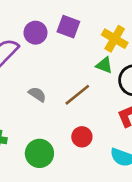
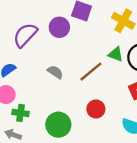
purple circle: (35, 33) -> (59, 27), moved
green triangle: (104, 65) -> (116, 54), moved

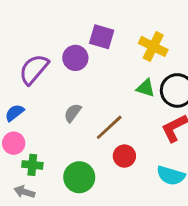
gray semicircle: (55, 72) -> (73, 113), turned -84
brown line: (91, 72) -> (109, 127), moved

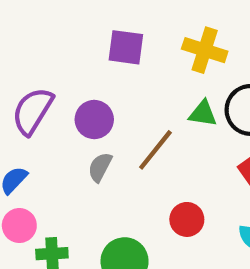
purple circle: (75, 58) -> (94, 120), moved
brown line: (109, 127) -> (155, 150), moved

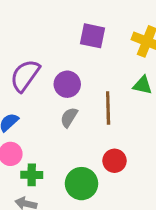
brown line: (155, 150) -> (108, 108), turned -44
red circle: (187, 219) -> (114, 161), moved

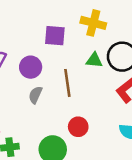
purple square: (93, 36) -> (55, 36), moved

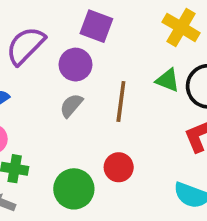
purple square: (55, 36) -> (96, 26), moved

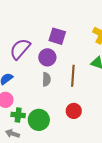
gray semicircle: (71, 105) -> (46, 79), turned 144
green circle: (74, 189) -> (39, 120), moved

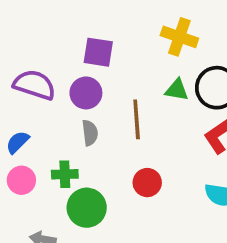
purple semicircle: (20, 49) -> (34, 85), turned 75
green cross: (18, 115) -> (65, 174), moved

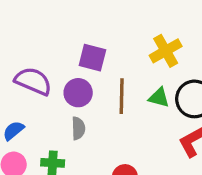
yellow cross: (179, 37) -> (166, 51), turned 36
brown line: (137, 119) -> (122, 96), moved

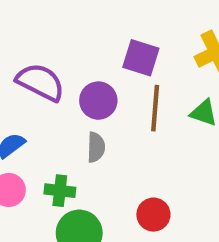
purple square: (92, 58) -> (141, 58), moved

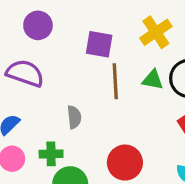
purple circle: (98, 101) -> (38, 25), moved
red circle: (153, 215) -> (125, 163), size x1.4

